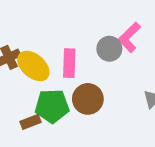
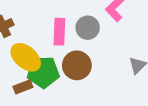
gray circle: (109, 49) -> (88, 28), moved
yellow ellipse: (33, 66) -> (26, 57), moved

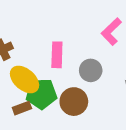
gray circle: (88, 28) -> (91, 70), moved
brown circle: (77, 65) -> (74, 102), moved

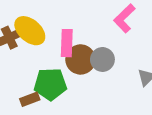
yellow ellipse: (25, 79) -> (30, 31), moved
brown circle: (74, 102) -> (81, 59), moved

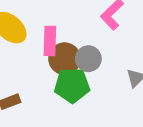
green pentagon: (50, 84) -> (72, 85), moved

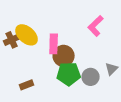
gray circle: (88, 59) -> (91, 77), moved

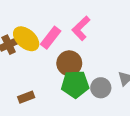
pink L-shape: (96, 26) -> (81, 28), moved
pink rectangle: (54, 44) -> (51, 38), moved, turned 36

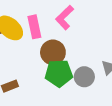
pink rectangle: (51, 38) -> (34, 27), turned -50

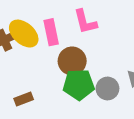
pink L-shape: (65, 17) -> (85, 22), turned -60

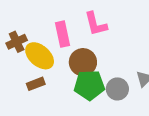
yellow ellipse: (24, 34) -> (40, 56), moved
brown rectangle: (24, 99) -> (36, 84), moved

